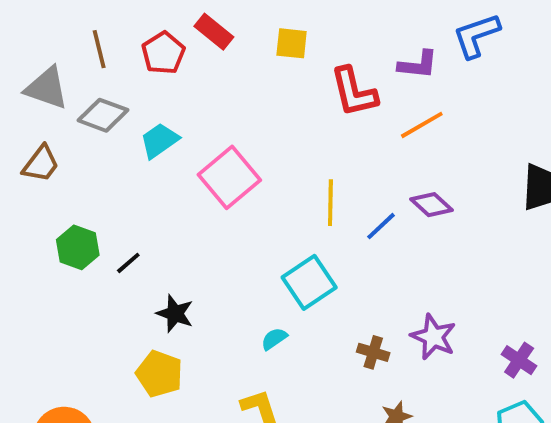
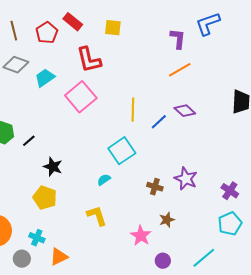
purple L-shape: (418, 65) -> (178, 39), turned -90
red L-shape: (354, 92) -> (89, 60), moved

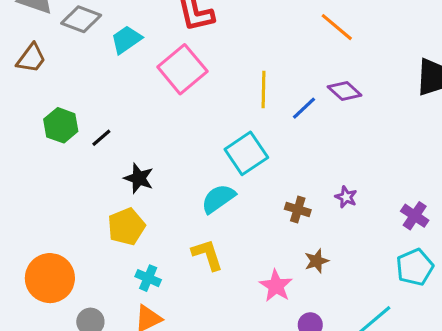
orange line: (180, 70) -> (337, 27), turned 70
purple star: (186, 179) -> (346, 197), size x0.6
cyan semicircle: (104, 180) -> (218, 199), size x1.6
yellow pentagon: (45, 198) -> (126, 227), turned 30
cyan cross: (37, 238) -> (148, 278), moved

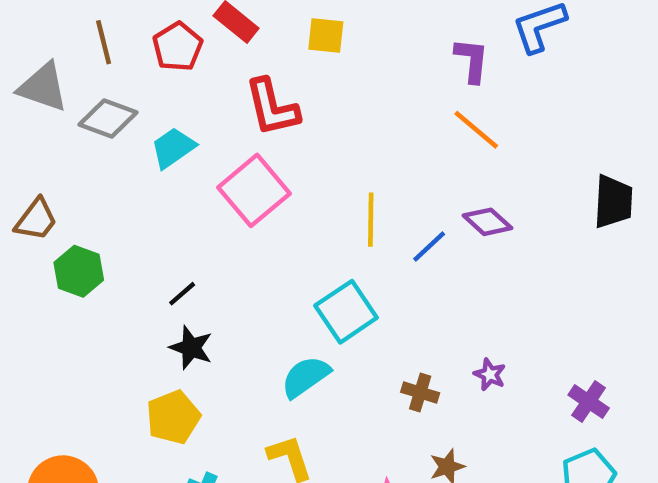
brown trapezoid: (31, 58) -> (36, 220), moved
black line: (101, 138) -> (182, 294), moved

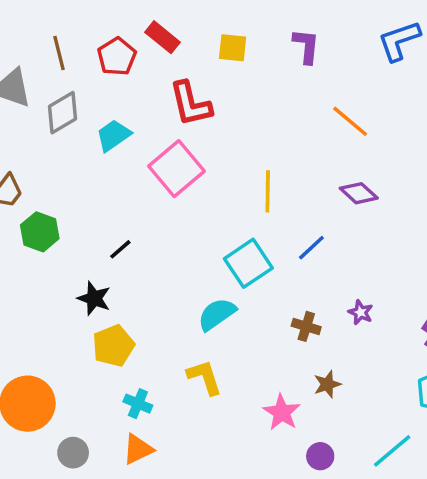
purple L-shape: (472, 60) -> (306, 46), moved
gray diamond: (108, 119) -> (63, 113), turned -51
blue line: (429, 247) -> (311, 248), moved
black star: (191, 348) -> (94, 298), moved

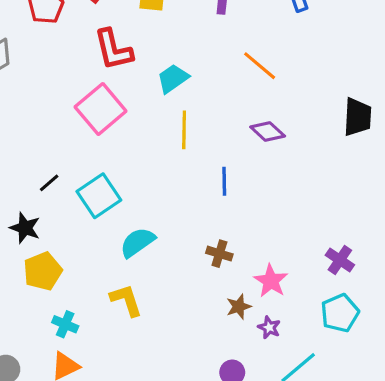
cyan trapezoid: (113, 135) -> (173, 78), moved
blue line: (311, 248) -> (224, 181), turned -48
cyan square: (248, 263) -> (99, 196), moved
purple star: (361, 312) -> (269, 327), moved
pink star: (282, 412) -> (271, 281), moved

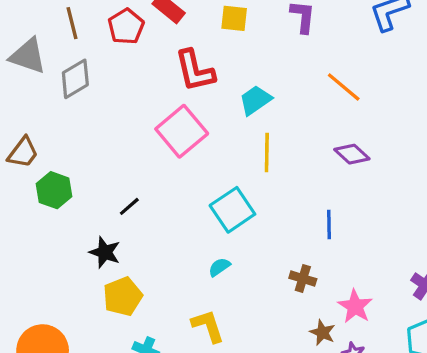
blue line: (224, 181) -> (329, 224), moved
cyan square: (99, 196) -> (232, 210), moved
cyan semicircle: (137, 242) -> (219, 267), size x0.6
brown star: (239, 307) -> (322, 333), turned -30

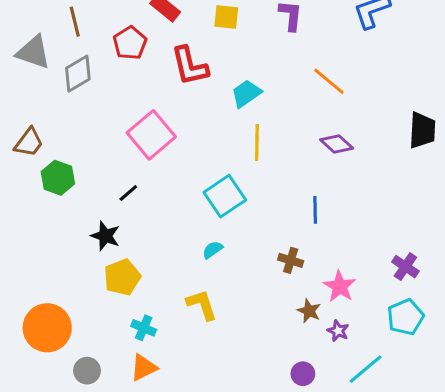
red pentagon: (126, 26) -> (130, 43), moved
pink square: (182, 131) -> (151, 135), moved

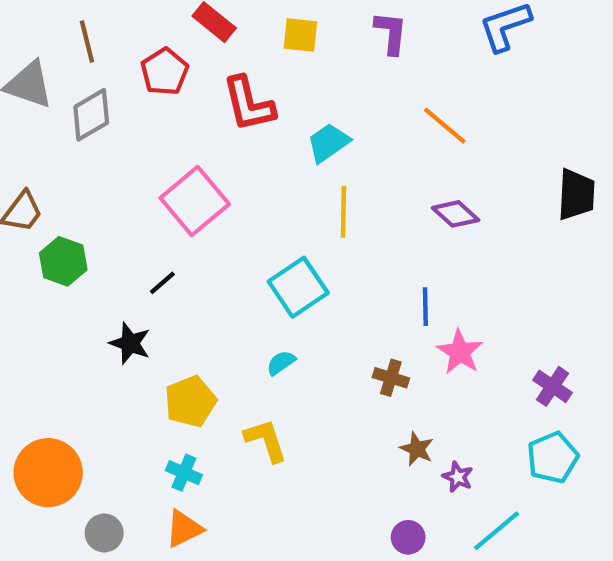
yellow pentagon: (122, 277) -> (190, 401), moved
pink star: (340, 286) -> (460, 352), moved

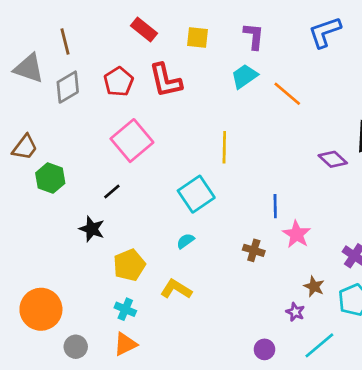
red pentagon: (165, 72) -> (119, 82), moved
cyan trapezoid: (328, 143) -> (244, 76), moved
purple diamond: (456, 214) -> (333, 159), moved
yellow L-shape: (266, 440) -> (176, 289), turned -40
brown star: (417, 449) -> (314, 286), moved

